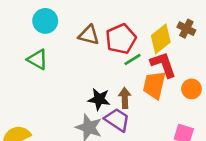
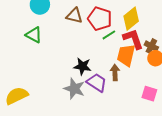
brown cross: (186, 29) -> (151, 46), moved
red pentagon: (121, 39) -> (100, 19), turned -30
brown arrow: (125, 98) -> (115, 72), moved

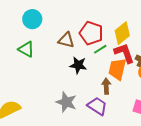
brown triangle: (74, 16) -> (66, 40), moved
black star: (82, 66) -> (78, 65), moved
purple trapezoid: (97, 83) -> (97, 106), moved

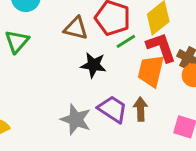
green triangle: (26, 49) -> (17, 41), turned 42
brown arrow: (106, 86) -> (141, 109), moved
purple trapezoid: (97, 106) -> (113, 109), moved

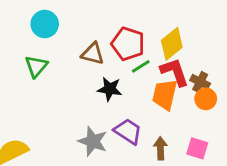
brown arrow: (141, 109) -> (161, 148), moved

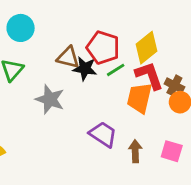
black star: (110, 89) -> (85, 69), moved
gray star: (93, 141) -> (50, 99), moved

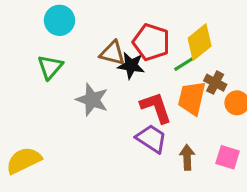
green line: (116, 70) -> (184, 64), moved
red L-shape: (149, 76) -> (156, 108), moved
brown cross: (174, 85) -> (215, 83), moved

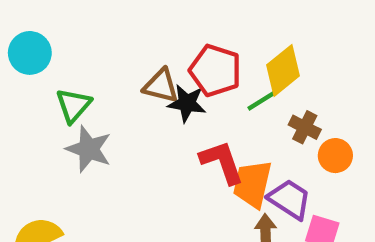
cyan circle: (59, 20) -> (30, 53), moved
orange trapezoid: (192, 98) -> (252, 184), moved
gray star: (92, 100) -> (89, 149), moved
purple trapezoid: (151, 139) -> (290, 199), moved

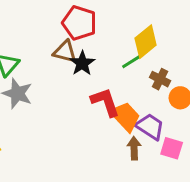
red pentagon: (215, 70) -> (79, 23), moved
black star: (187, 103) -> (82, 63), turned 30
orange trapezoid: (252, 184) -> (125, 117), turned 124

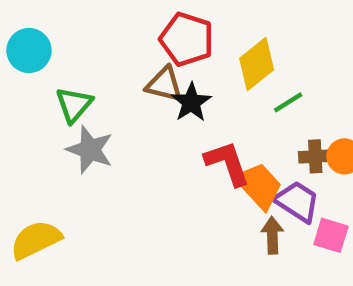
yellow diamond: (146, 42) -> (257, 64), moved
green line: (131, 62) -> (288, 102), moved
brown cross: (160, 79) -> (315, 156), moved, turned -30

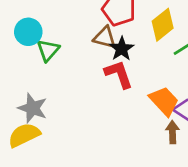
cyan circle: (29, 51) -> (28, 32), moved
gray star: (90, 150) -> (33, 108), moved
red L-shape: (227, 163) -> (119, 74), moved

